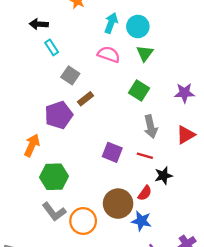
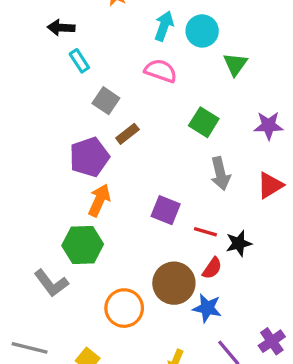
green triangle: (145, 53) -> (235, 64), moved
orange arrow: (32, 145) -> (99, 200), moved
red line: (145, 156) -> (205, 232), moved
gray L-shape: (54, 212) -> (51, 283), moved

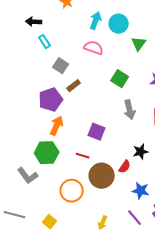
red line: (205, 232) -> (83, 156), moved
blue star: (207, 308) -> (141, 191), moved

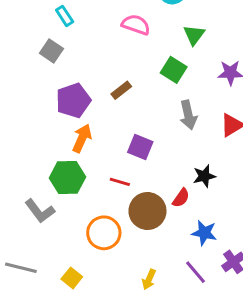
green triangle: (139, 44) -> (194, 35), moved
gray square: (61, 66) -> (51, 51), moved
brown rectangle: (74, 86) -> (121, 90), moved

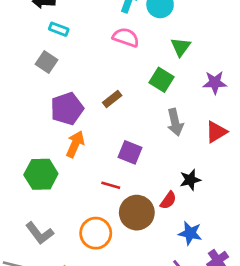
cyan rectangle: (65, 16) -> (59, 29), turned -36
green hexagon: (67, 178) -> (41, 174), moved
gray L-shape: (40, 211) -> (40, 233), moved

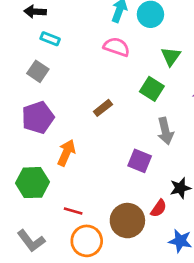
purple pentagon: (67, 109) -> (38, 117), moved
purple square: (130, 152) -> (140, 161), moved
red line: (111, 185) -> (73, 211), moved

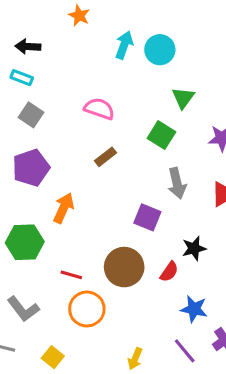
cyan rectangle: (50, 39) -> (22, 78), moved
pink semicircle: (117, 47) -> (99, 109), moved
brown circle: (127, 221) -> (124, 267), moved

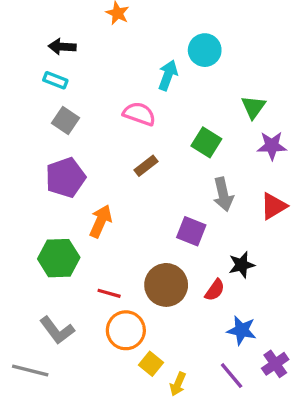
cyan arrow: (124, 45) -> (168, 75), moved
green triangle: (183, 98) -> (253, 107), moved
yellow square: (53, 357) -> (151, 364), moved

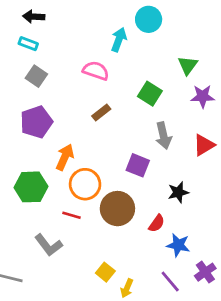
red semicircle: (215, 290) -> (157, 223), moved
gray L-shape: (57, 330) -> (49, 245), moved
orange circle: (126, 330) -> (85, 184), moved

